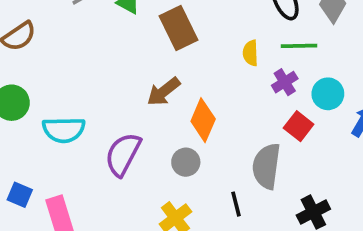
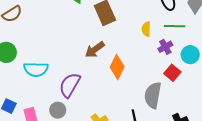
gray circle: (186, 162) -> (58, 110), moved

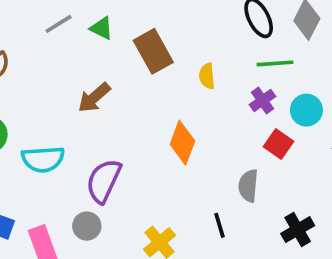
yellow semicircle: (146, 29) -> (207, 76), moved
brown arrow: (95, 50) -> (94, 98), moved
gray semicircle: (153, 95) -> (248, 186), size x0.7

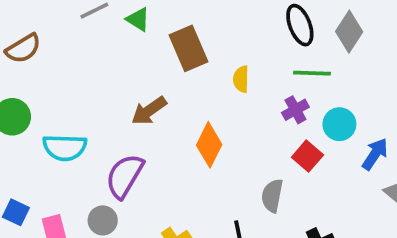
brown arrow: (94, 98) -> (149, 111), moved

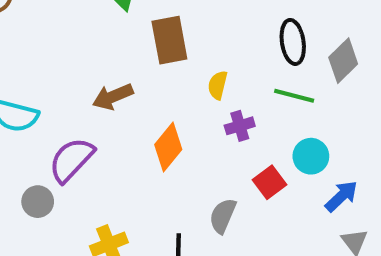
purple cross: (295, 110) -> (240, 126), moved

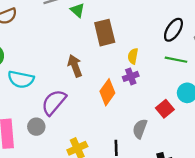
black ellipse: (293, 42) -> (173, 30), turned 45
brown arrow: (113, 97) -> (75, 66), turned 95
purple cross: (240, 126) -> (131, 76), moved

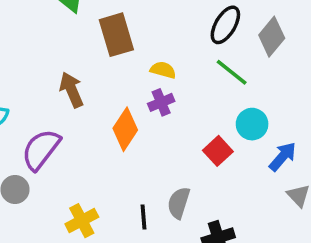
yellow semicircle: (133, 56) -> (163, 70), turned 98
green line: (176, 60) -> (232, 72), turned 30
gray semicircle: (140, 129) -> (179, 203), moved

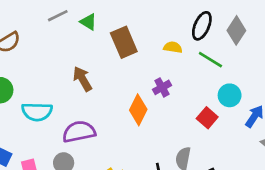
yellow semicircle: (163, 70) -> (173, 47), moved
brown arrow: (72, 90) -> (82, 79), moved
purple semicircle: (41, 149) -> (79, 132), turned 48

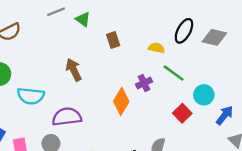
gray diamond: (236, 30) -> (214, 37), turned 65
brown rectangle: (124, 42) -> (113, 40), size x0.6
green line: (210, 60) -> (174, 73), moved

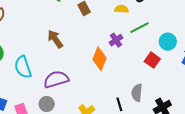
green line: (174, 73) -> (139, 28), turned -54
cyan semicircle: (31, 96) -> (23, 67), turned 75

